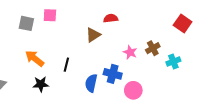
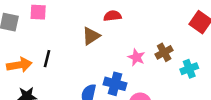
orange arrow: (35, 58) -> (19, 65), turned 132
black line: (66, 65) -> (47, 59), moved

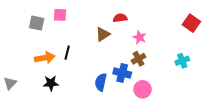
brown cross: (164, 52) -> (138, 59), moved
pink star: (136, 57) -> (139, 37), moved

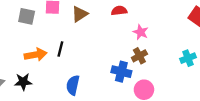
brown triangle: (103, 34) -> (80, 14), moved
blue semicircle: (101, 82) -> (73, 85), moved
black star: (51, 83) -> (23, 82), moved

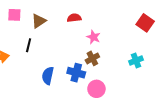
black line: (60, 49) -> (29, 45), moved
blue semicircle: (73, 85) -> (48, 76), moved

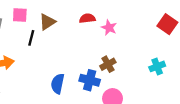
pink star: (93, 37) -> (109, 28), moved
black line: (29, 45) -> (31, 38), moved

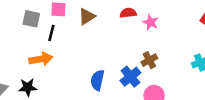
black line: (31, 38) -> (51, 33), moved
blue cross: (90, 80) -> (130, 77), turned 36

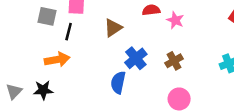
brown triangle: (87, 16) -> (113, 28), moved
blue cross: (130, 77) -> (136, 58), moved

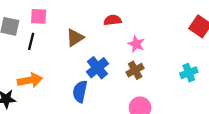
pink star: (175, 20) -> (136, 44), moved
orange arrow: (57, 60) -> (30, 80), moved

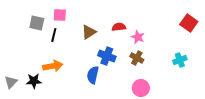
red semicircle: (112, 20) -> (119, 27), moved
blue cross: (97, 68) -> (107, 56), turned -30
brown cross: (135, 70) -> (137, 58), turned -32

